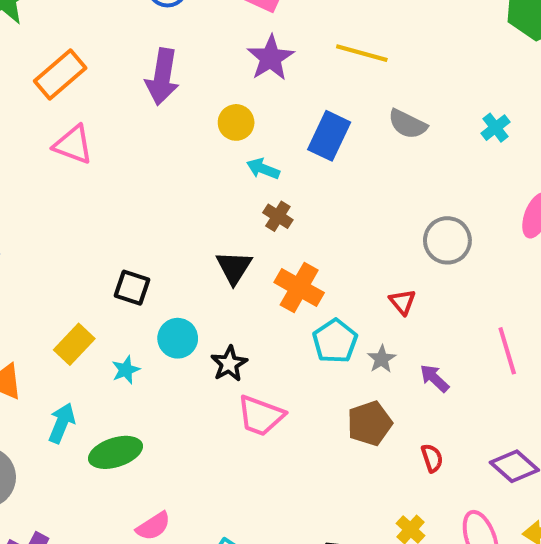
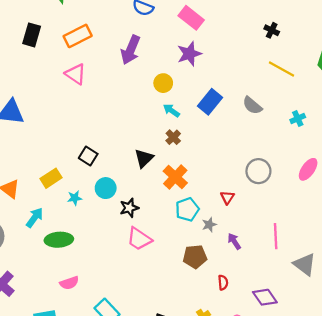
yellow line: (362, 53) -> (282, 69), moved

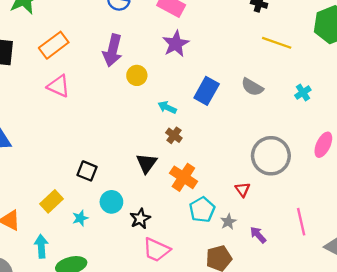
yellow circle: (163, 83) -> (137, 75), moved
gray circle: (258, 171) -> (271, 156), size x1.4
cyan arrow: (35, 218) -> (41, 246), turned -30

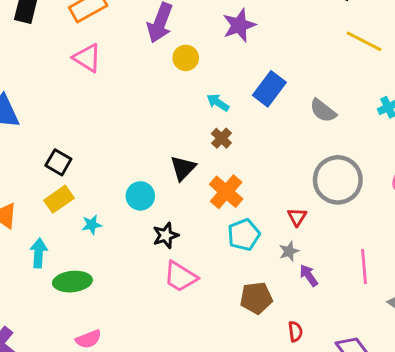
gray semicircle: (252, 87) -> (323, 111), moved
black square: (87, 171) -> (58, 162), moved
cyan circle: (111, 202) -> (140, 196), moved
gray star: (228, 222) -> (289, 251), moved

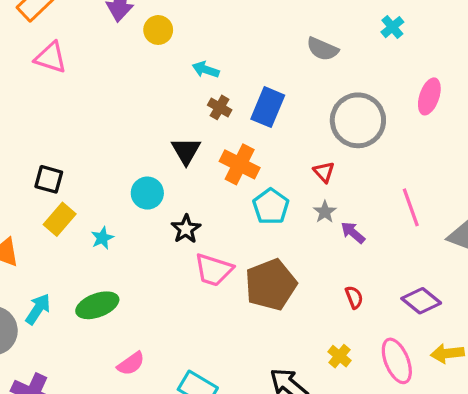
blue rectangle: (269, 89) -> (268, 107), moved
cyan arrow: (39, 253) -> (38, 309), moved, turned 44
brown pentagon: (256, 298) -> (271, 285), moved, size x1.4

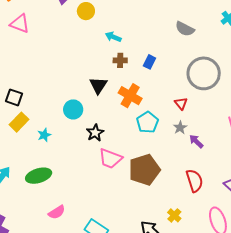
brown cross: (220, 107) -> (120, 60), turned -32
blue rectangle: (268, 107) -> (149, 62), size x0.6
red semicircle: (354, 297) -> (195, 181), size x1.6
yellow cross: (339, 356) -> (174, 215), moved

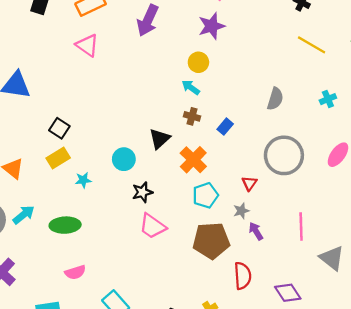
yellow circle: (86, 11) -> (198, 62), moved
gray semicircle: (185, 29) -> (275, 99), turned -114
brown pentagon: (144, 170) -> (211, 241), moved

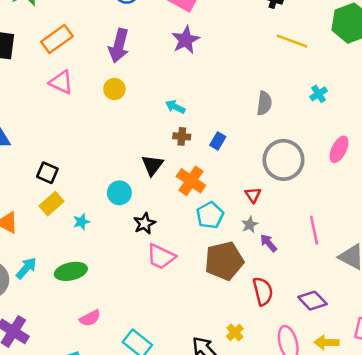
yellow circle: (198, 62) -> (114, 89), moved

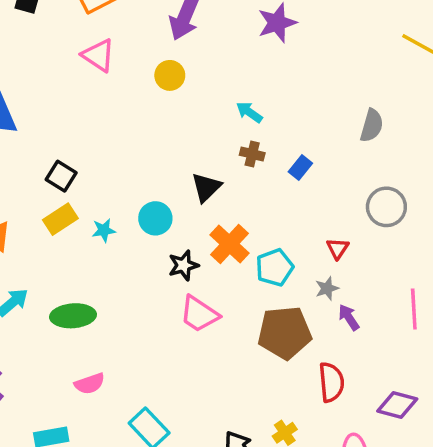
gray circle: (283, 160) -> (386, 207), size x0.7
orange cross: (191, 181) -> (229, 244), moved
cyan star: (81, 222) -> (104, 230), moved
purple diamond: (312, 301) -> (397, 405), turned -40

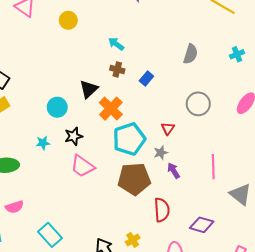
cyan star: (104, 230) -> (43, 143), moved
orange cross: (229, 244) -> (111, 109), moved
cyan pentagon: (275, 267) -> (129, 139), size x1.4

